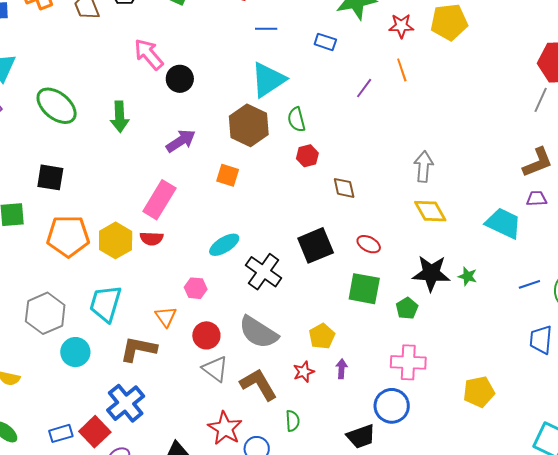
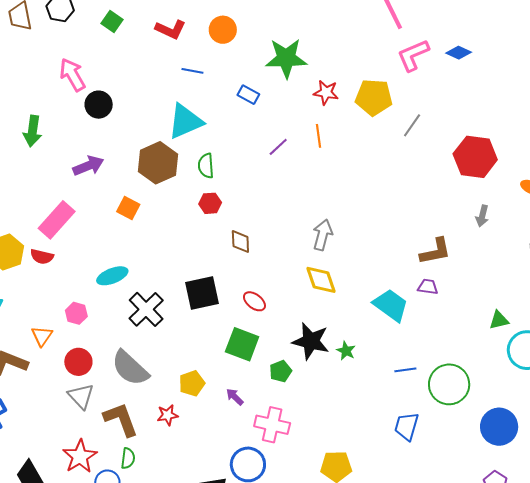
gray line: (541, 100) -> (412, 125), moved
purple arrow: (342, 369) -> (235, 397), moved, turned -60
green semicircle: (293, 421) -> (128, 458), moved

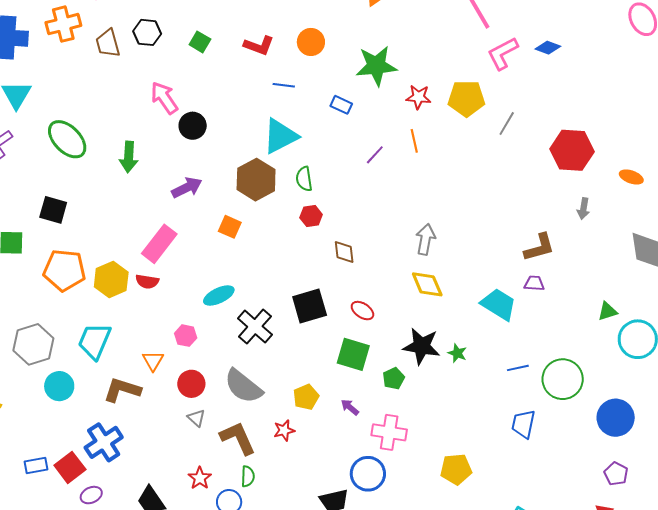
gray triangle: (81, 396) -> (196, 418), size x0.7
red star: (80, 456) -> (200, 478), size x0.7

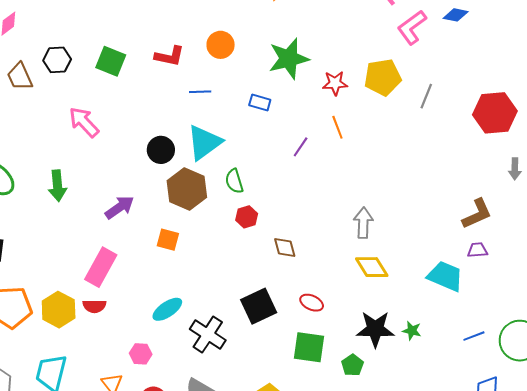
green square: (200, 42) -> (111, 61), size x1.4
black circle: (193, 126) -> (161, 150), moved

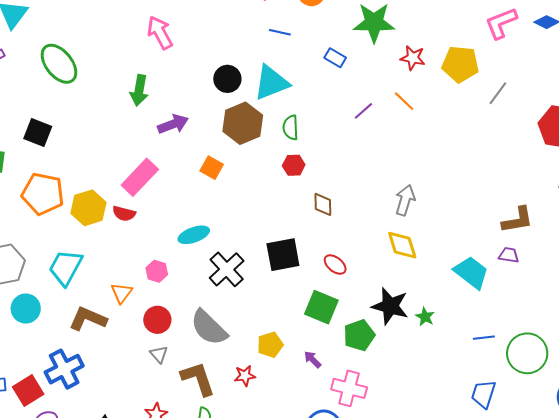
orange line: (337, 127) -> (404, 101), turned -40
green arrow: (57, 186) -> (139, 90), moved
green pentagon: (353, 365) -> (359, 335), size x1.4

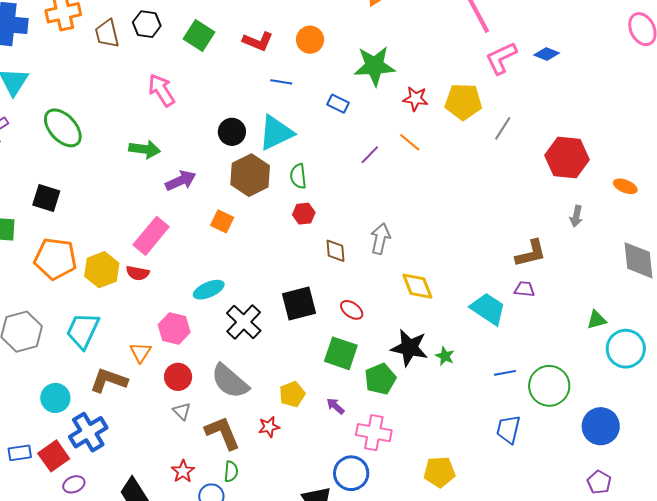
green arrow: (139, 90) -> (145, 149), turned -88
gray arrow: (405, 200) -> (380, 239), moved
pink hexagon: (157, 271) -> (174, 329), size x1.4
cyan circle: (26, 309) -> (55, 398), moved

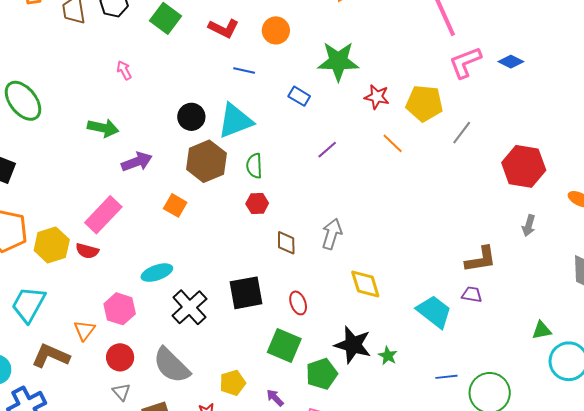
pink arrow: (161, 90) -> (124, 70), size x0.6
orange line: (410, 142) -> (393, 143), moved
red ellipse: (352, 310) -> (298, 303), turned 30

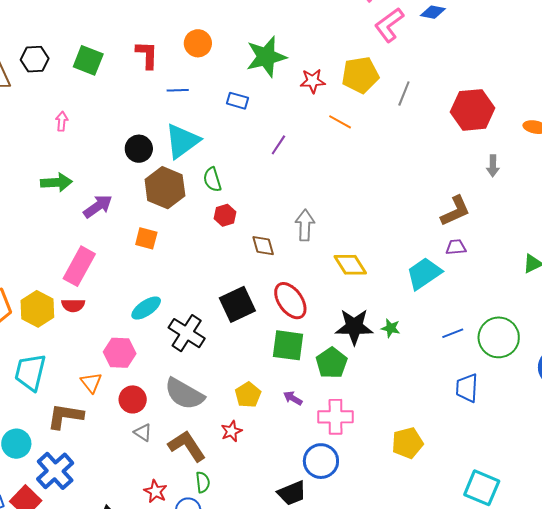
red L-shape: (224, 28) -> (147, 55), turned -100
pink arrow: (124, 70) -> (62, 121), turned 48
red ellipse: (298, 303) -> (290, 301), size x1.6
cyan trapezoid: (434, 312) -> (424, 273), turned -57

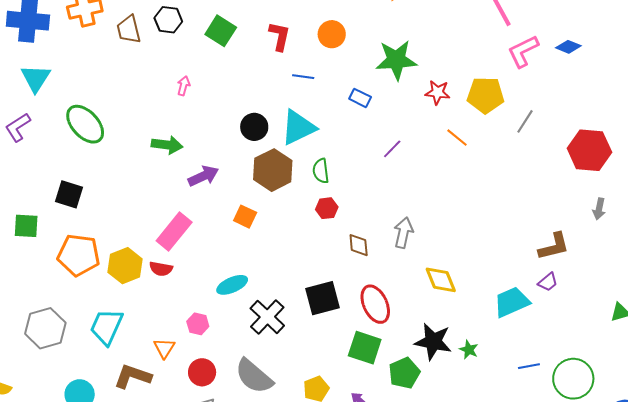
purple trapezoid: (456, 247) -> (548, 282), turned 135
pink hexagon: (120, 353) -> (198, 324), size x0.7

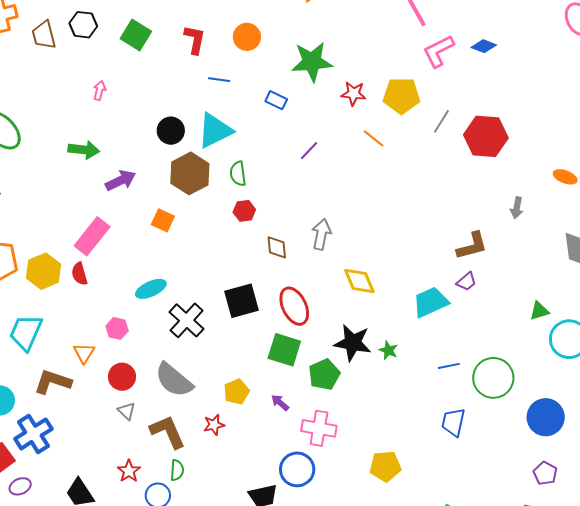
red hexagon: (589, 150) -> (486, 136), moved
red semicircle: (161, 269) -> (79, 274), turned 65

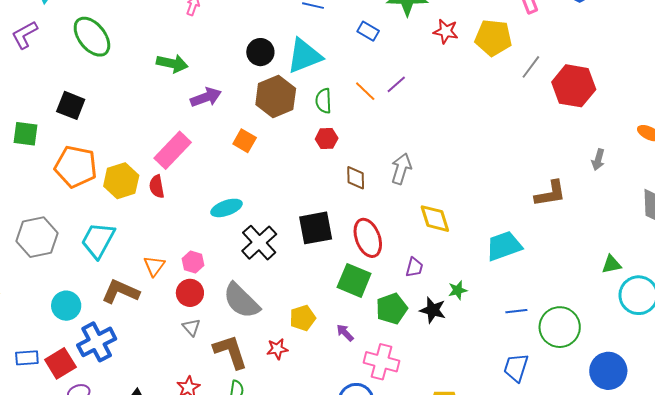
orange line: (374, 138) -> (365, 91), moved
purple trapezoid: (466, 282) -> (414, 267), moved, turned -40
pink hexagon: (117, 328) -> (193, 262), moved
black star: (353, 343) -> (433, 310), moved, size x0.7
green star: (388, 350) -> (458, 290), turned 30

